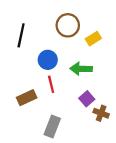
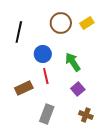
yellow rectangle: (93, 39) -> (87, 23), moved
green arrow: (81, 69) -> (73, 62), turned 54
brown cross: (101, 113) -> (86, 115), moved

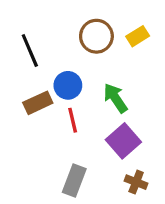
black line: (19, 32) -> (30, 50), turned -35
brown rectangle: (24, 88) -> (38, 103), moved
purple square: (78, 89) -> (123, 141), size x1.5

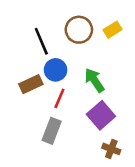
black line: (30, 50) -> (41, 41), moved
red line: (73, 120) -> (59, 98), turned 36
gray rectangle: (74, 180) -> (52, 131), moved

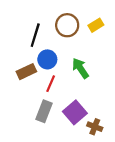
black line: (41, 41) -> (35, 35), turned 40
purple square: (101, 115) -> (75, 112), moved

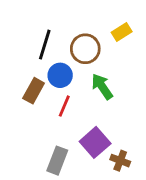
brown circle: (67, 25) -> (85, 49), moved
brown rectangle: (26, 72) -> (34, 91), turned -36
gray rectangle: (44, 111) -> (57, 161), moved

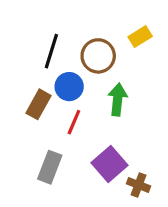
green arrow: (102, 87) -> (118, 99), turned 40
gray rectangle: (57, 161) -> (50, 167), moved

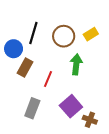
yellow rectangle: (140, 37) -> (91, 34), moved
blue circle: (69, 87) -> (14, 49), moved

